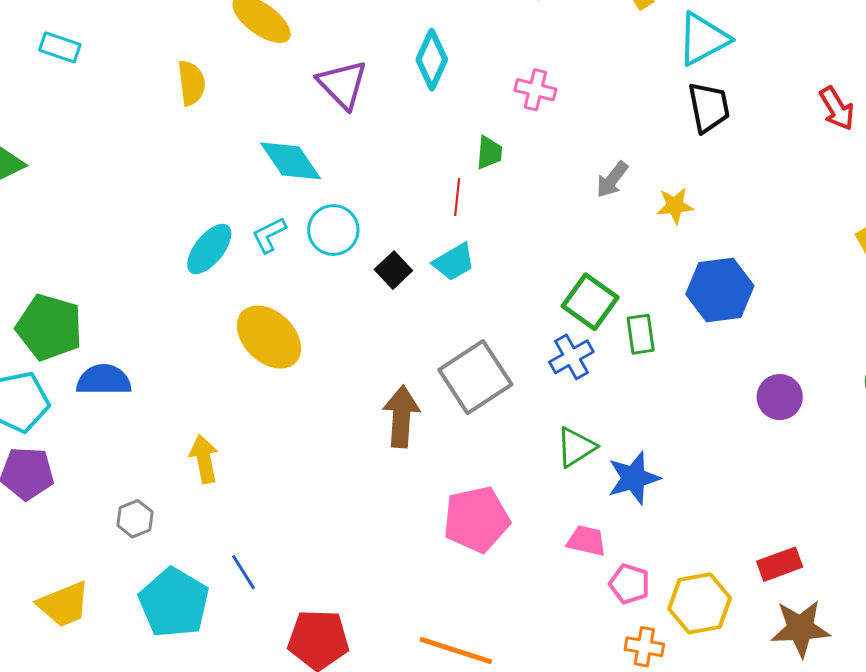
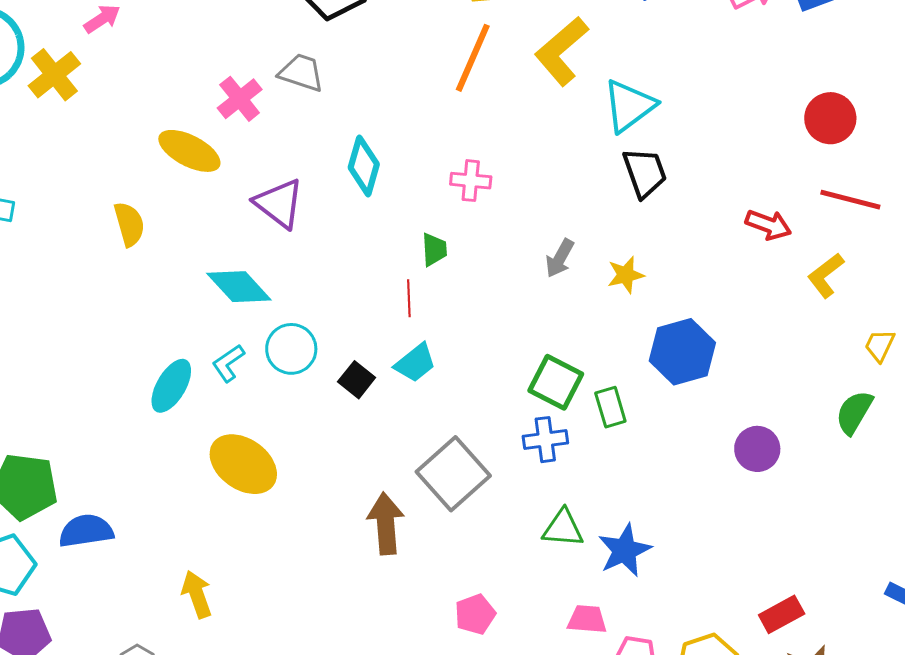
red arrow: (837, 108) -> (768, 225), moved, turned -30
blue cross: (571, 357) -> (545, 440), turned 30
green triangle: (576, 447) -> (563, 528), turned 45
pink pentagon: (476, 519) -> (475, 614), size x0.6

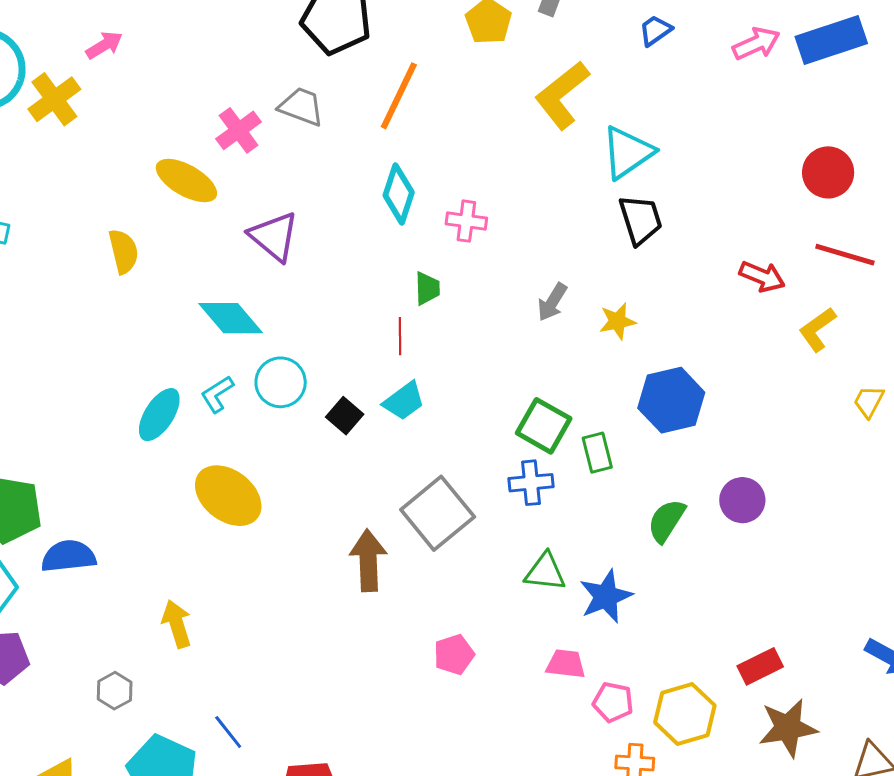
orange line: (473, 58) -> (399, 96), moved
cyan diamond: (364, 166) -> (399, 194), moved
green semicircle: (854, 412) -> (666, 521), moved

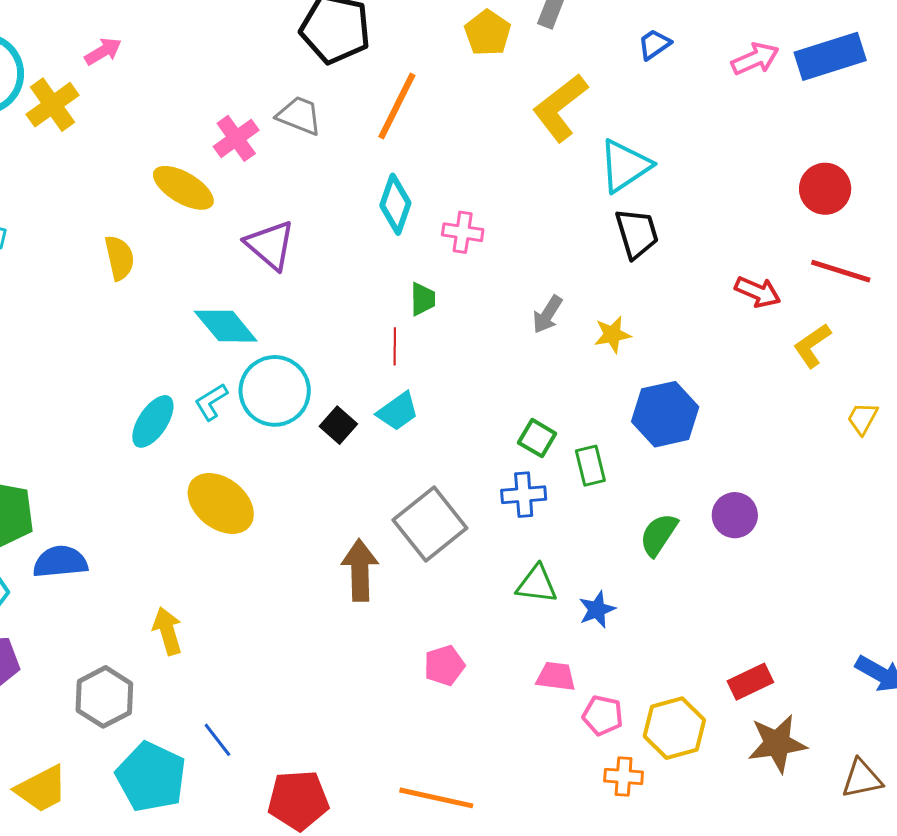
cyan circle: (281, 382) -> (275, 391), size x1.4
green square: (544, 426) -> (537, 438), size x0.7
blue star: (606, 596) -> (597, 610), size x0.7
gray hexagon: (115, 691) -> (104, 697), size x1.6

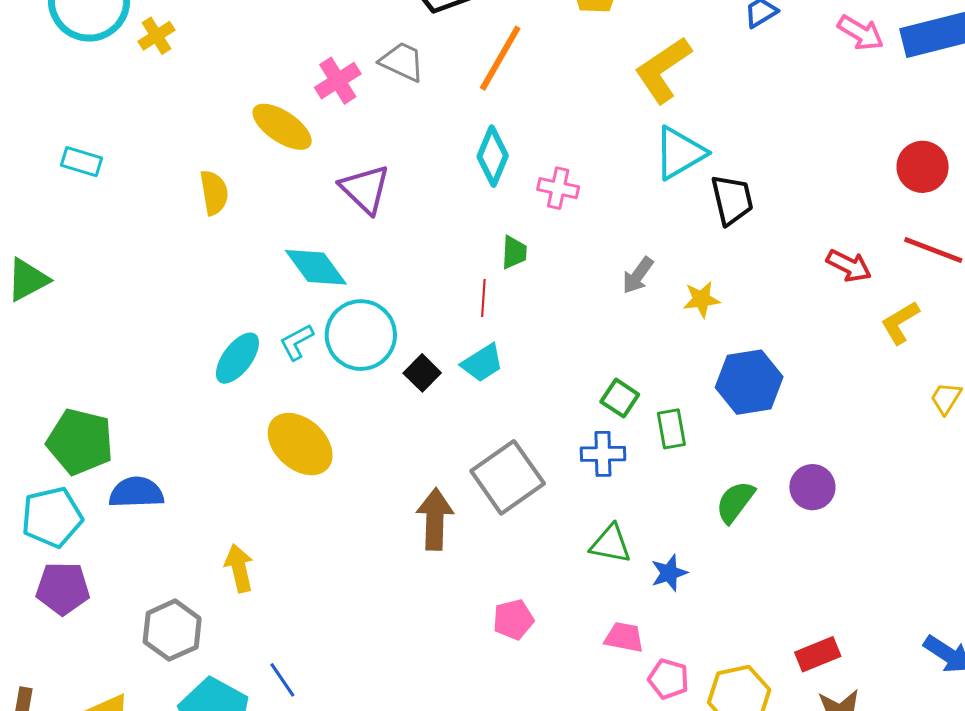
pink arrow: (755, 59) -> (861, 33), turned 51
yellow cross: (52, 105) -> (156, 36), size x0.7
cyan triangle: (625, 166) -> (680, 153), moved

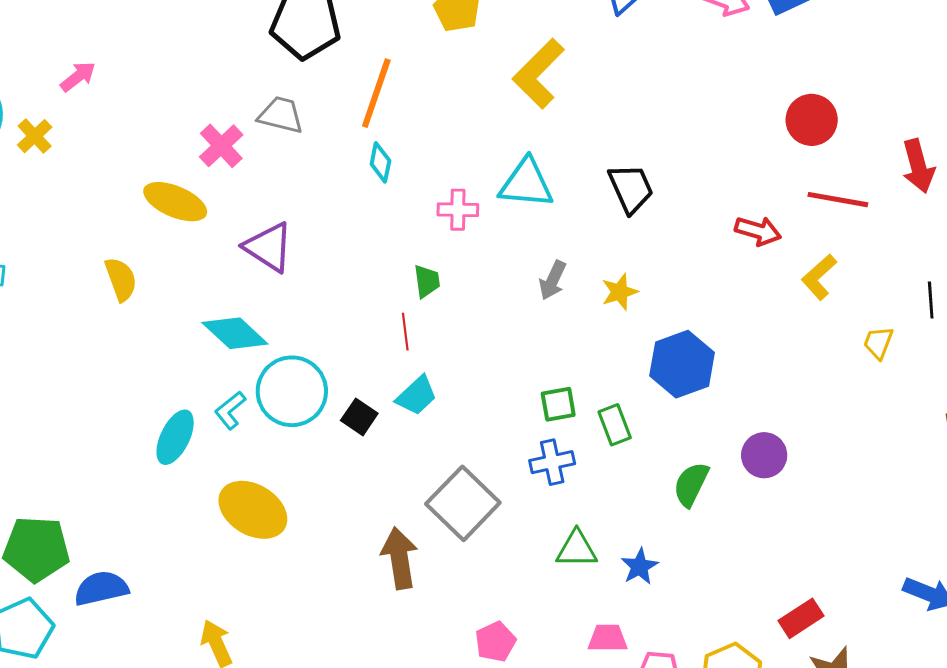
cyan triangle: (680, 153) -> (526, 183), moved, turned 46
cyan diamond: (493, 156) -> (380, 162), moved, size x0.7
green square: (620, 398) -> (558, 404), turned -33

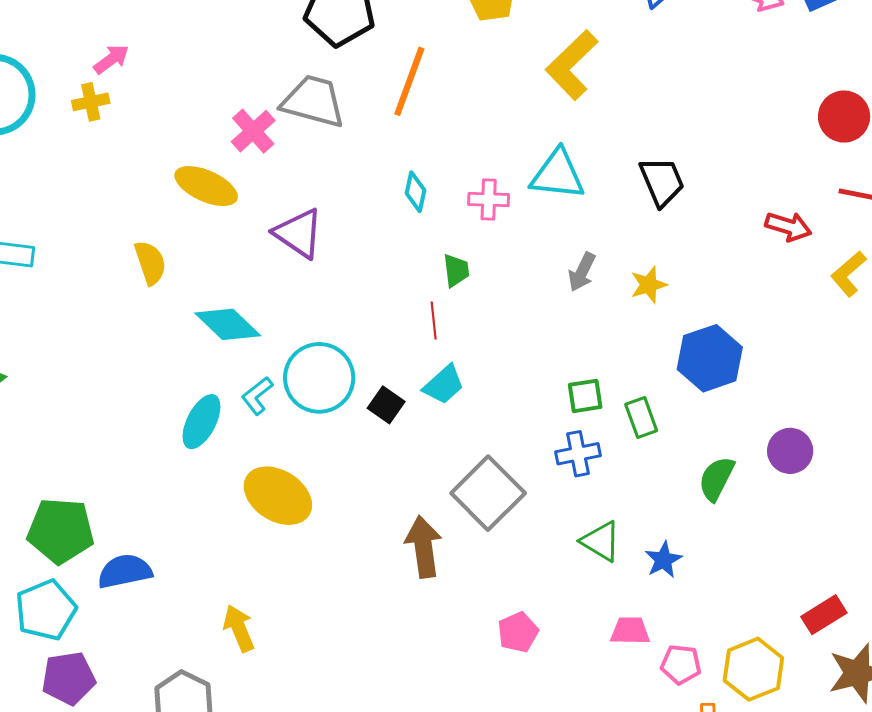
gray trapezoid: (281, 115) -> (313, 101), size x1.4
yellow cross: (35, 136) -> (91, 102), moved, turned 30
cyan diamond: (380, 162) -> (416, 192), moved
cyan diamond: (235, 333) -> (228, 324), moved
green triangle: (577, 549) -> (601, 541), turned 30

